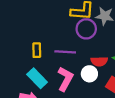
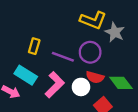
purple circle: (86, 29) -> (90, 52), moved
cyan rectangle: (37, 78) -> (26, 75), turned -30

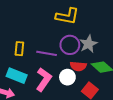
gray star: (115, 32) -> (88, 44), moved, turned 30

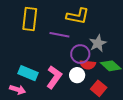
purple circle: (70, 45) -> (80, 54), moved
yellow rectangle: (19, 49) -> (30, 19), moved, size x1.6
purple line: (47, 53) -> (59, 35), moved

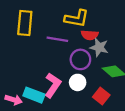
gray star: (98, 43) -> (99, 47), turned -30
red semicircle: (88, 65) -> (90, 35), moved
cyan rectangle: (28, 73) -> (34, 95), moved

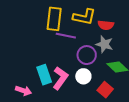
yellow rectangle: (25, 23) -> (54, 19), moved
red semicircle: (90, 35) -> (106, 25), moved
cyan rectangle: (34, 95) -> (44, 75), moved, turned 48

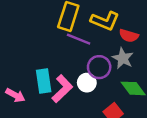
white circle: (83, 76) -> (87, 83), moved

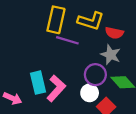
purple circle: (99, 67) -> (95, 75), moved
white circle: (87, 83) -> (90, 93), moved

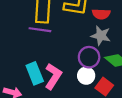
purple line: (67, 40) -> (40, 30), moved

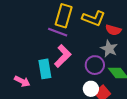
pink L-shape: (53, 76) -> (63, 56), moved
white circle: (86, 76) -> (91, 89), moved

